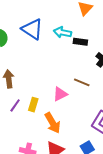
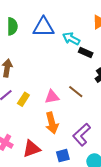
blue triangle: (32, 29) -> (43, 27), turned -50
orange arrow: (53, 123) -> (52, 123), moved

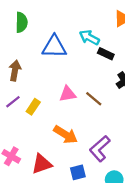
blue triangle: (43, 27) -> (54, 47), moved
pink triangle: (52, 97) -> (68, 94), moved
orange arrow: (52, 123) -> (66, 135), turned -45

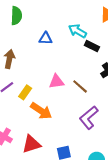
blue triangle: (54, 47) -> (46, 38), size x0.6
orange arrow: (66, 135) -> (41, 111), moved
purple L-shape: (100, 149) -> (89, 118), moved

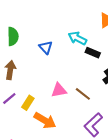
green semicircle: (16, 16) -> (13, 36), moved
blue triangle: (46, 38) -> (46, 47), turned 48

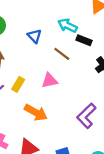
brown line: (83, 94) -> (62, 54), moved
yellow rectangle: (28, 103) -> (18, 84), moved

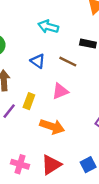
cyan arrow: (68, 26) -> (48, 27), moved
blue triangle: (35, 36) -> (38, 61), moved

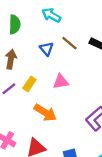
cyan arrow: (48, 27) -> (51, 15), moved
brown line: (68, 62) -> (69, 43), moved

